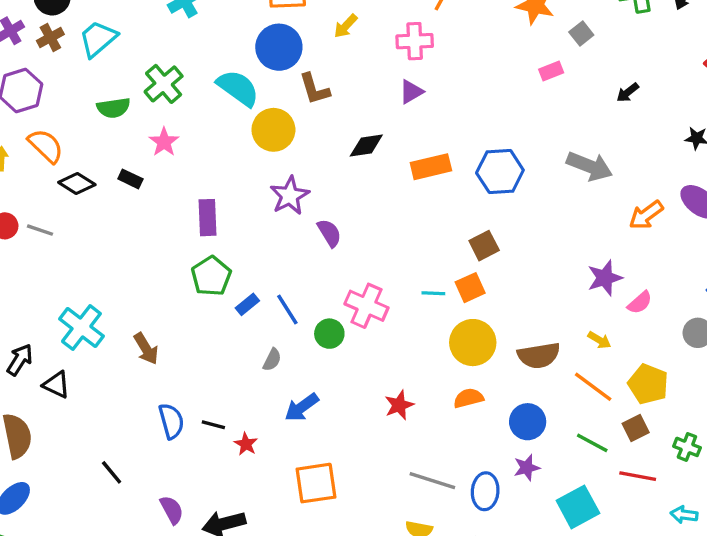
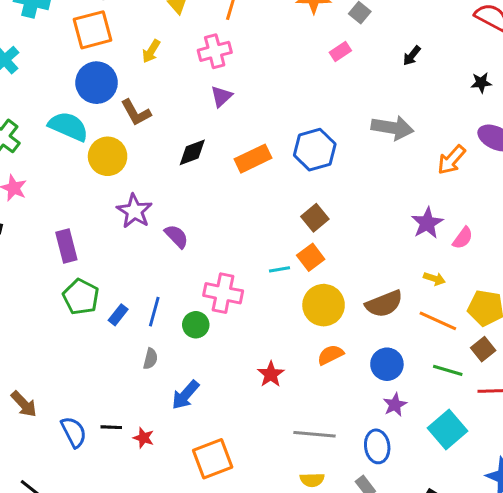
blue line: (287, 309) -> (154, 312), turned 60
brown arrow: (146, 349) -> (24, 404), moved
blue ellipse: (485, 491) -> (377, 446), moved

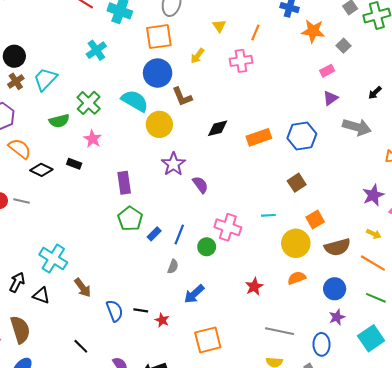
black arrow: (412, 56) -> (375, 93), moved
purple triangle: (221, 96) -> (331, 98), moved
orange square: (311, 257) -> (315, 219), moved

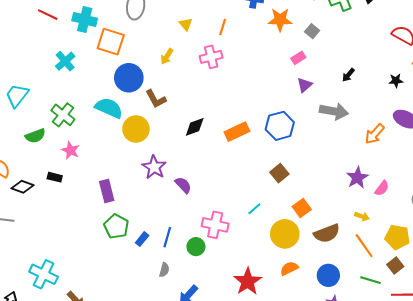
orange square: (159, 37) -> (111, 42), moved, turned 32
cyan line: (268, 215) -> (254, 209), turned -32
orange line: (373, 263) -> (364, 246), turned 30
red star: (254, 287) -> (248, 281), size x1.5

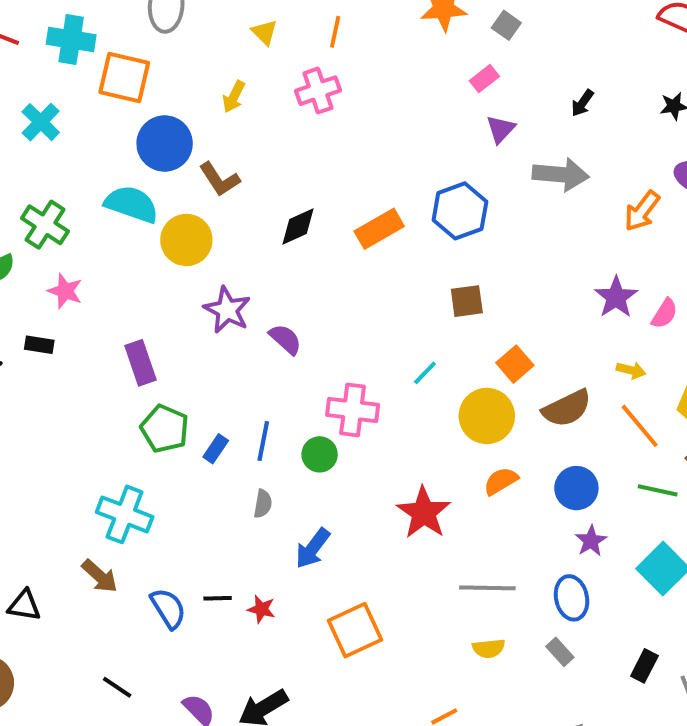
brown square: (279, 173) -> (467, 301), turned 36
cyan cross: (44, 274) -> (125, 514), moved

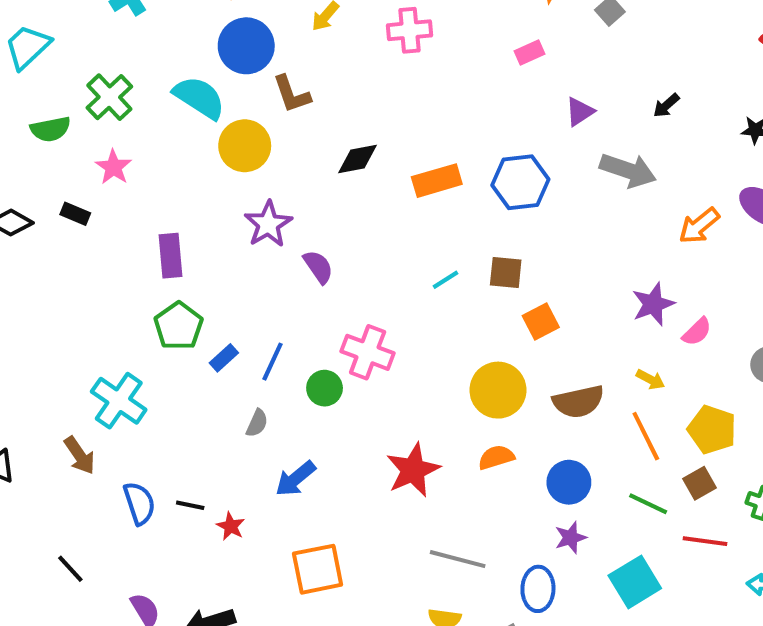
pink rectangle: (484, 79) -> (529, 53), moved
orange square: (515, 364) -> (541, 322), moved
cyan line: (425, 373) -> (446, 280), moved

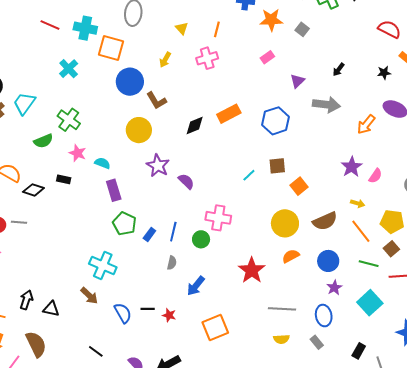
cyan semicircle: (199, 98) -> (102, 163), moved, size x0.6
orange rectangle: (437, 181) -> (229, 114), moved

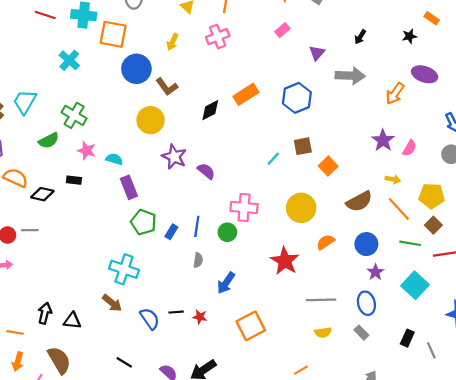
yellow circle: (285, 223) -> (301, 208), moved

